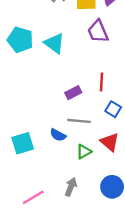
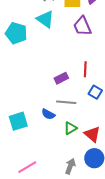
cyan triangle: (54, 43) -> (45, 19), moved
red triangle: (110, 142) -> (92, 134), moved
gray arrow: (71, 187) -> (70, 166), moved

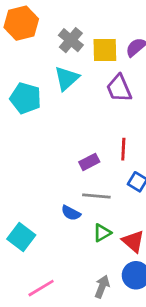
cyan triangle: (45, 19) -> (67, 78), turned 42
cyan square: (18, 121) -> (21, 237), moved, turned -36

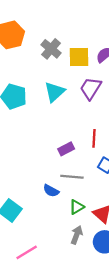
cyan triangle: (67, 78) -> (55, 92), moved
purple trapezoid: (119, 88) -> (91, 88), turned 55
gray arrow: (102, 287) -> (77, 235), moved

